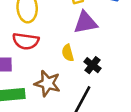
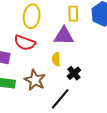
purple triangle: (86, 23) -> (64, 36), moved

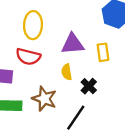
yellow rectangle: (73, 14) -> (103, 52), moved

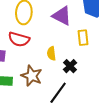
purple triangle: (73, 44) -> (62, 16), moved, turned 30

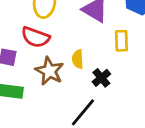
brown star: (32, 76) -> (49, 71), moved

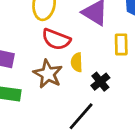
red semicircle: (35, 37) -> (56, 39), moved

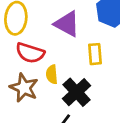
black cross: (100, 82) -> (76, 92), size x1.5

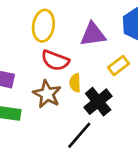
purple triangle: (67, 24) -> (93, 34), turned -40
yellow rectangle: (95, 54) -> (118, 66), turned 54

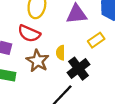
red semicircle: (55, 60) -> (29, 33), moved

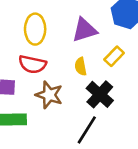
yellow semicircle: (61, 53) -> (81, 66), moved

